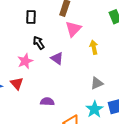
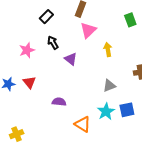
black rectangle: (31, 17) -> (46, 17), turned 40
pink star: (25, 61) -> (27, 50), moved

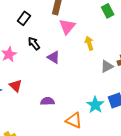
gray triangle: (109, 86) -> (107, 66), moved

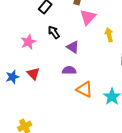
purple semicircle: (47, 101) -> (69, 70), moved
orange triangle: (74, 120) -> (84, 89), moved

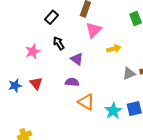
yellow arrow: (109, 35) -> (114, 49), turned 88

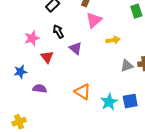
purple semicircle: (72, 82) -> (40, 89), moved
red triangle: (36, 83) -> (47, 57), moved
blue star: (15, 86) -> (20, 72), moved

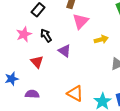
pink star: (32, 38) -> (24, 34), moved

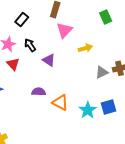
red triangle: (37, 62) -> (13, 64), moved
purple semicircle: (32, 94) -> (39, 92), moved

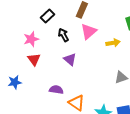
black arrow: (30, 45) -> (63, 35), moved
yellow arrow: (85, 48) -> (113, 43), moved

